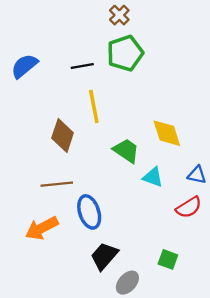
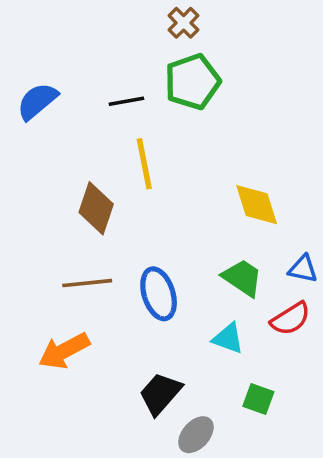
green trapezoid: (126, 151) -> (242, 278), moved
cyan triangle: (153, 177) -> (228, 338), moved
blue ellipse: (89, 212) -> (159, 294), moved

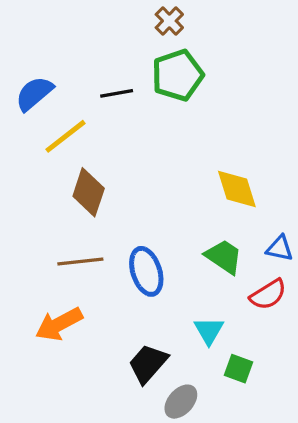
yellow line: (144, 164) -> (66, 136), moved, turned 63
cyan triangle: (228, 338) -> (209, 331), moved, turned 40

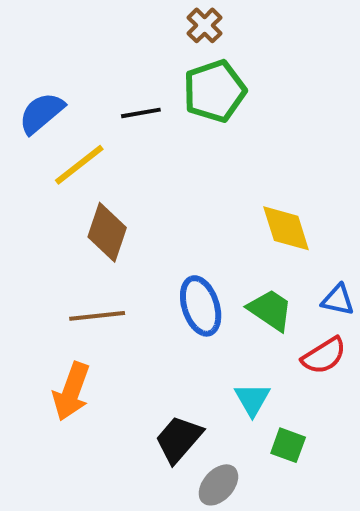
blue ellipse: (146, 271) -> (201, 306), moved
orange arrow: (59, 324) -> (71, 391), turned -42

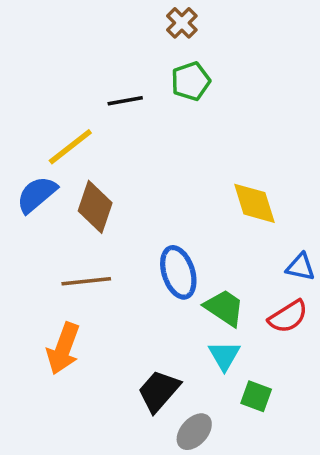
green pentagon: (214, 91) -> (191, 81), size x0.7
blue semicircle: (41, 113) -> (37, 194), moved
green trapezoid: (270, 310) -> (224, 308), moved

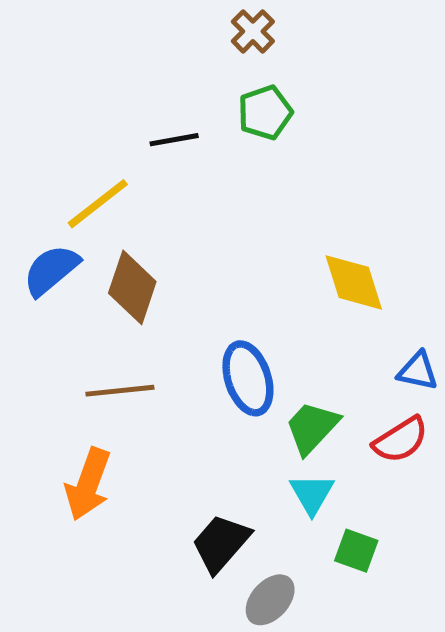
green trapezoid: (224, 308) -> (312, 428), turned -81

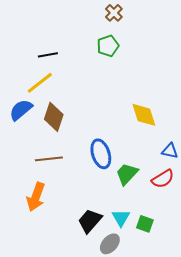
brown cross: (253, 31) -> (114, 13), moved
black line: (174, 140) -> (48, 55), moved
cyan triangle: (312, 494) -> (121, 218), moved

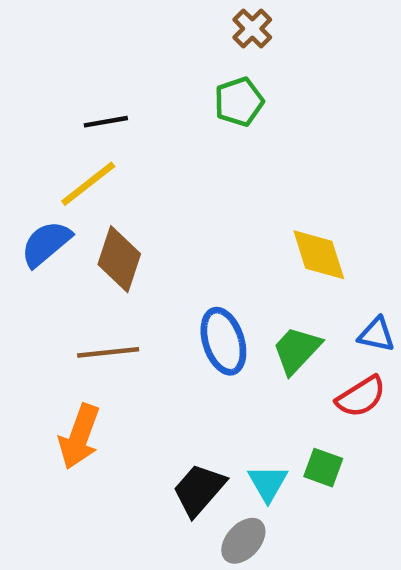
green trapezoid: (127, 174) -> (297, 350), moved
green square: (145, 224) -> (323, 468), moved

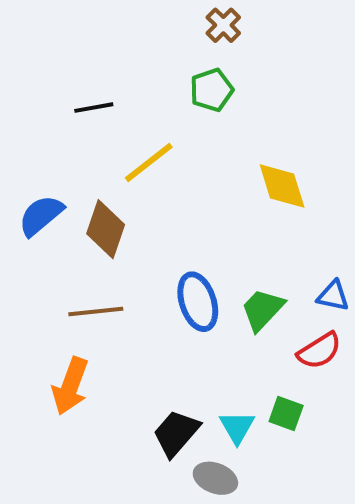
yellow line: (88, 184) -> (149, 162), moved
yellow diamond: (319, 255) -> (282, 186), moved
gray ellipse: (243, 541) -> (215, 478), turned 69

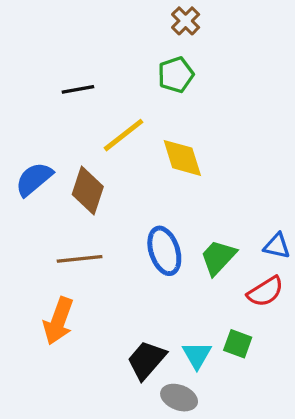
yellow diamond: (282, 186) -> (182, 158), moved

